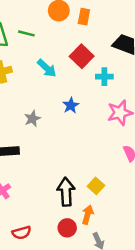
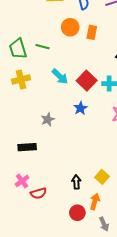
red square: (82, 56) -> (87, 81), moved
black arrow: (66, 192) -> (76, 182), size x0.6
red semicircle: (22, 233) -> (38, 193), moved

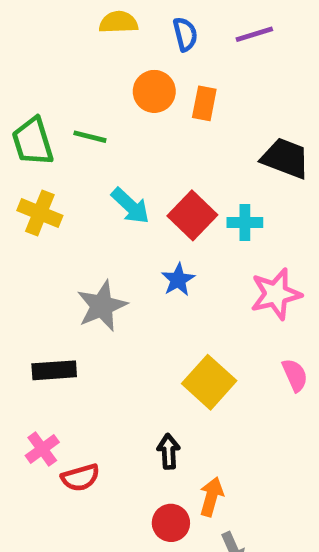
yellow cross: (21, 80) -> (40, 213), turned 36
gray star: (48, 119) -> (102, 306), size x1.5
yellow square: (102, 177) -> (209, 382), moved, size x1.5

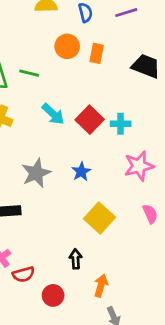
black trapezoid: (285, 158) -> (146, 66), moved
blue star: (178, 280) -> (81, 172), moved
red circle: (171, 523) -> (53, 295), moved

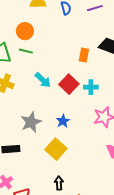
orange circle: (67, 46) -> (25, 31), moved
orange rectangle: (97, 53) -> (84, 55), moved
yellow square: (99, 218) -> (56, 149), moved

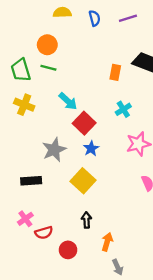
red square: (69, 84) -> (84, 123), moved
cyan cross: (91, 87) -> (123, 109), turned -32

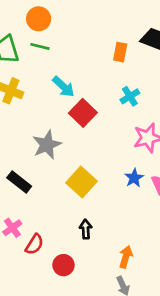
blue star: (91, 148) -> (134, 178), moved
black rectangle: (31, 181) -> (19, 182), turned 42
red semicircle: (44, 233) -> (34, 244), turned -42
orange arrow: (107, 242) -> (126, 257), moved

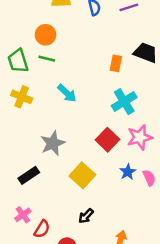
cyan cross: (130, 96) -> (124, 102), size x1.5
red square: (83, 113) -> (107, 140), moved
black rectangle: (19, 182) -> (29, 175), turned -72
black arrow: (86, 229) -> (86, 216), turned -133

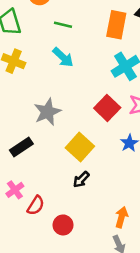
green line: (47, 59) -> (63, 25), moved
orange rectangle: (116, 63) -> (116, 25), size x1.5
black arrow: (86, 216) -> (81, 179), moved

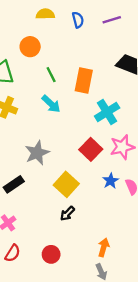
green line: (63, 25) -> (51, 75), turned 49
orange rectangle: (116, 25) -> (84, 81), moved
red semicircle: (36, 205) -> (13, 253), moved

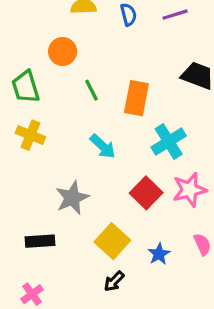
cyan arrow: (51, 104) -> (103, 146), moved
blue star: (111, 181) -> (159, 254), moved
black rectangle: (14, 184) -> (40, 241), turned 30

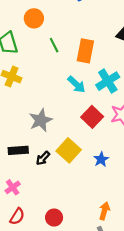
cyan arrow: (103, 146) -> (76, 84), moved
black arrow: (114, 281) -> (43, 158), moved

